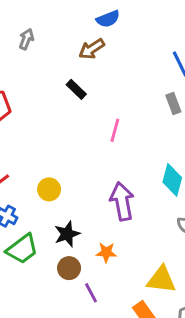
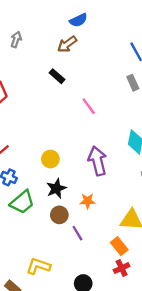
pink line: (115, 130) -> (89, 106), turned -48
yellow circle: (49, 189) -> (50, 159), moved

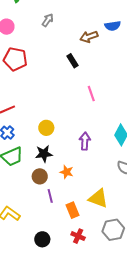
blue semicircle: (78, 20) -> (113, 26), moved
purple arrow: (97, 161) -> (85, 141), size x0.7
orange rectangle: (119, 246) -> (73, 210), moved
red cross: (122, 268) -> (78, 236), turned 32

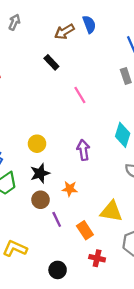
blue semicircle: (113, 26) -> (89, 24), moved, turned -91

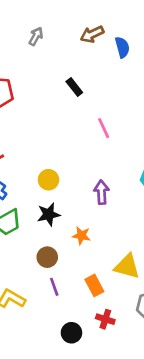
brown arrow: (64, 32) -> (92, 34), moved
brown circle: (41, 200) -> (47, 257), moved
purple line: (57, 219) -> (54, 287), moved
black circle: (58, 270) -> (71, 333), moved

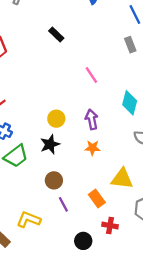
pink line: (104, 128) -> (91, 75), moved
yellow circle: (48, 180) -> (56, 119), moved
orange star: (81, 236) -> (92, 148), moved

